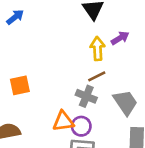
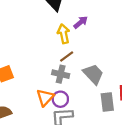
orange triangle: (63, 121) -> (45, 98), turned -30

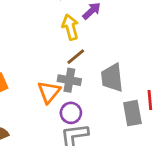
gray trapezoid: (93, 74) -> (112, 78), turned -140
orange triangle: (45, 98) -> (49, 92), moved

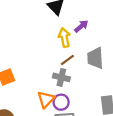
gray trapezoid: (112, 78) -> (95, 58), moved
orange triangle: (49, 92) -> (46, 99), moved

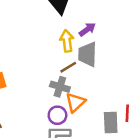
gray trapezoid: (95, 58) -> (87, 54), moved
orange triangle: (46, 99) -> (75, 102), moved

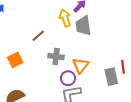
brown line: (68, 67) -> (38, 36), moved
gray cross: (60, 87) -> (56, 57), moved

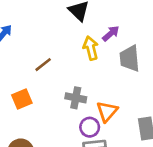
gray trapezoid: (83, 26) -> (130, 59), moved
brown line: (38, 36) -> (43, 65), moved

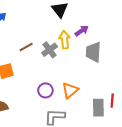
gray cross: (76, 98) -> (50, 50), moved, turned 35
purple circle: (90, 127) -> (45, 90), moved

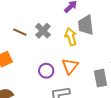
yellow arrow: (65, 40) -> (71, 37), moved
brown line: (26, 47) -> (20, 32), turned 64

